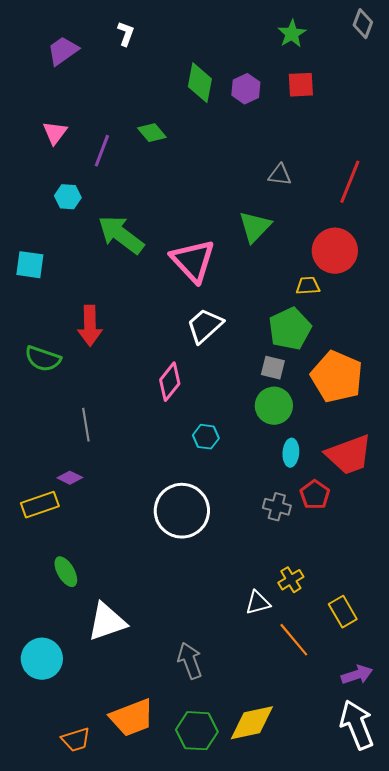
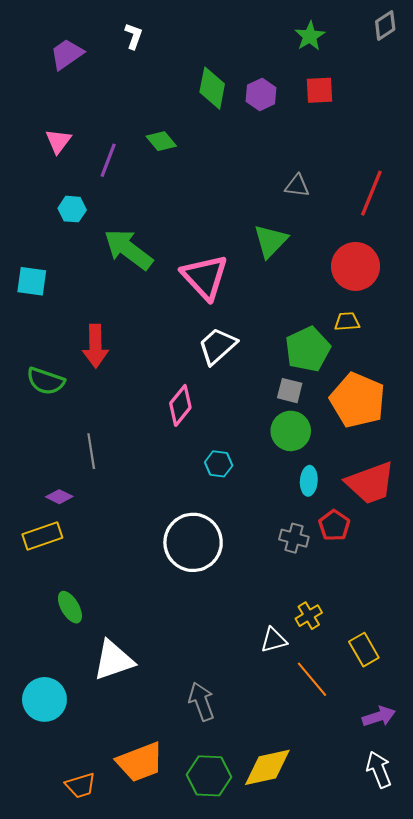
gray diamond: (363, 24) -> (385, 25), turned 36
yellow trapezoid: (308, 286) -> (347, 322), moved
purple diamond: (70, 478) -> (59, 497), moved
white arrow: (357, 725) -> (379, 770), size x0.7

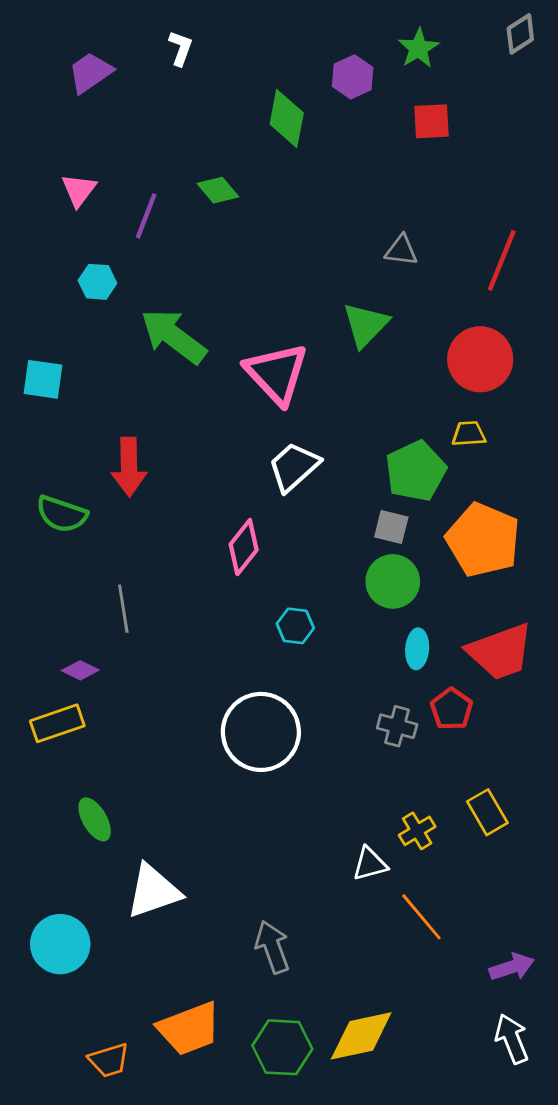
purple hexagon: (261, 94) -> (353, 77), moved
yellow rectangle: (364, 650) -> (487, 812), moved

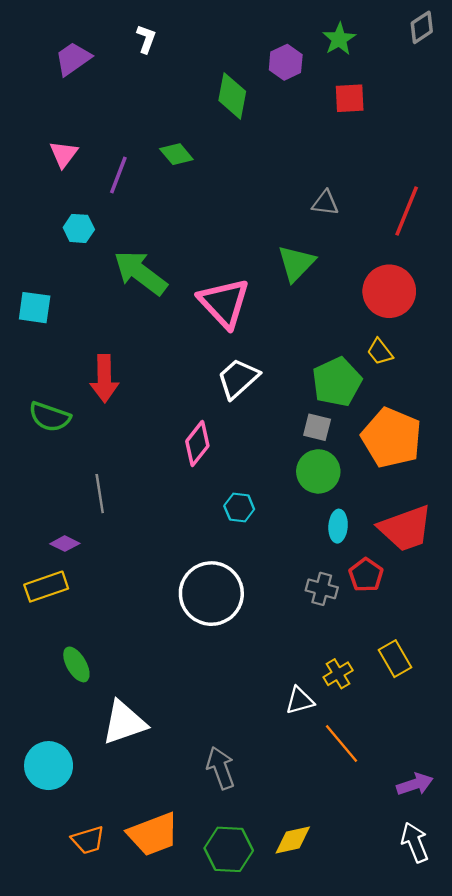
yellow trapezoid: (469, 434) -> (380, 352), turned -124
yellow diamond: (361, 1036) -> (293, 840), size x0.7
orange trapezoid: (109, 1060) -> (88, 840), moved

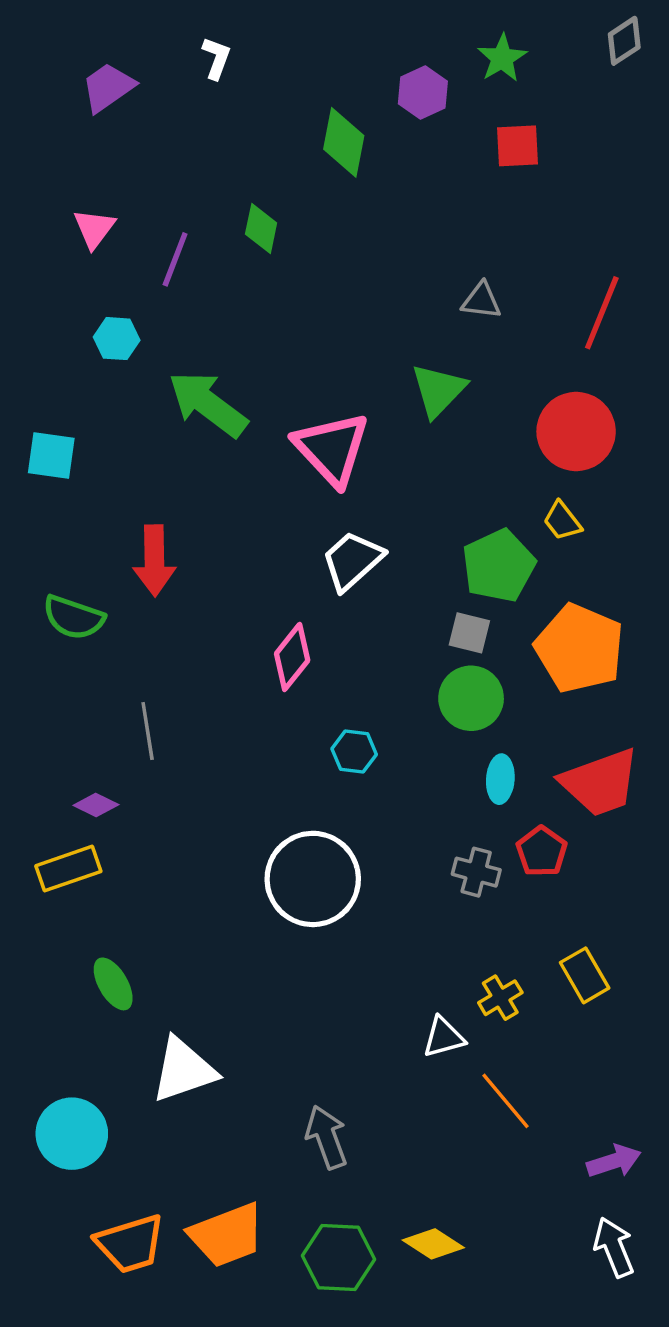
green diamond: (176, 154) -> (261, 228), turned 52
orange trapezoid: (88, 840) -> (130, 1244), size x1.4
yellow diamond: (293, 840) -> (433, 1244), turned 45

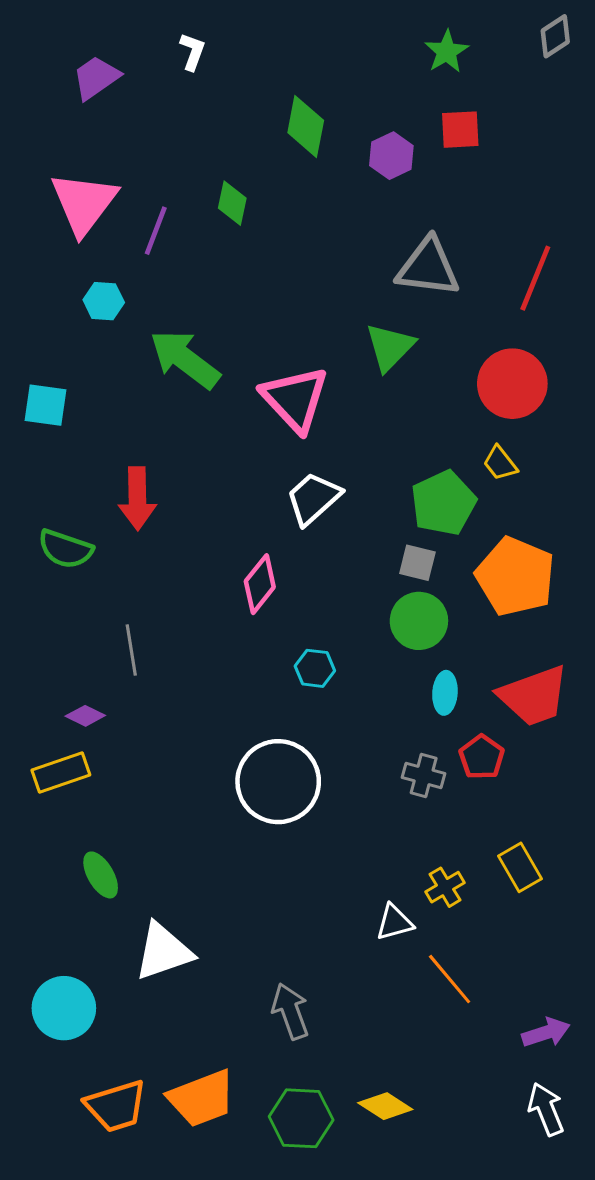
purple hexagon: (423, 92) -> (391, 156), moved
pink triangle: (94, 228) -> (84, 203), size x1.8
gray triangle: (481, 301) -> (428, 267), size x1.8

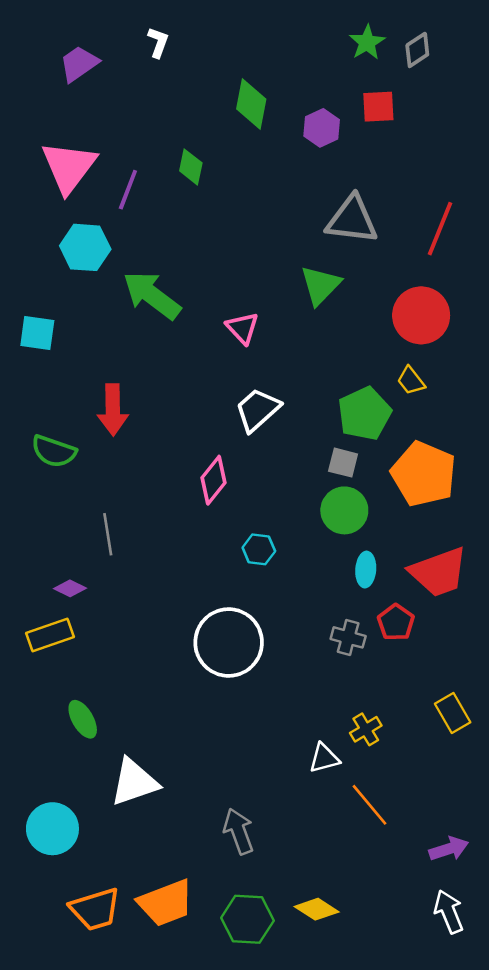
gray diamond: (555, 36) -> (417, 50), moved
cyan hexagon: (104, 301) -> (85, 247), size x1.5
pink triangle: (295, 399) -> (242, 328), size x0.6
yellow rectangle: (520, 867) -> (453, 713), moved

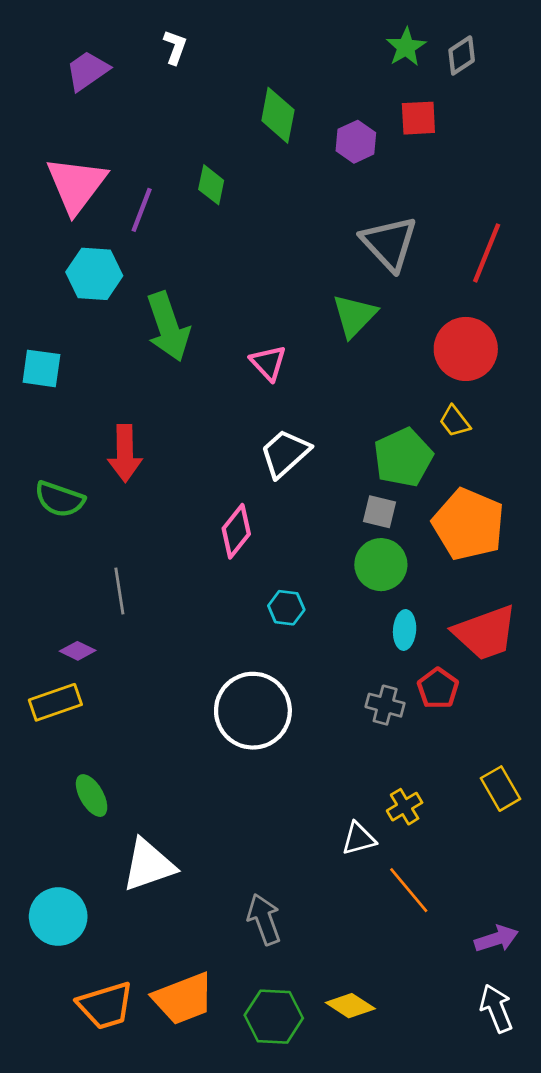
gray triangle: (352, 220) -> (389, 243), turned 40
green arrow: (152, 295) -> (168, 327), turned -146

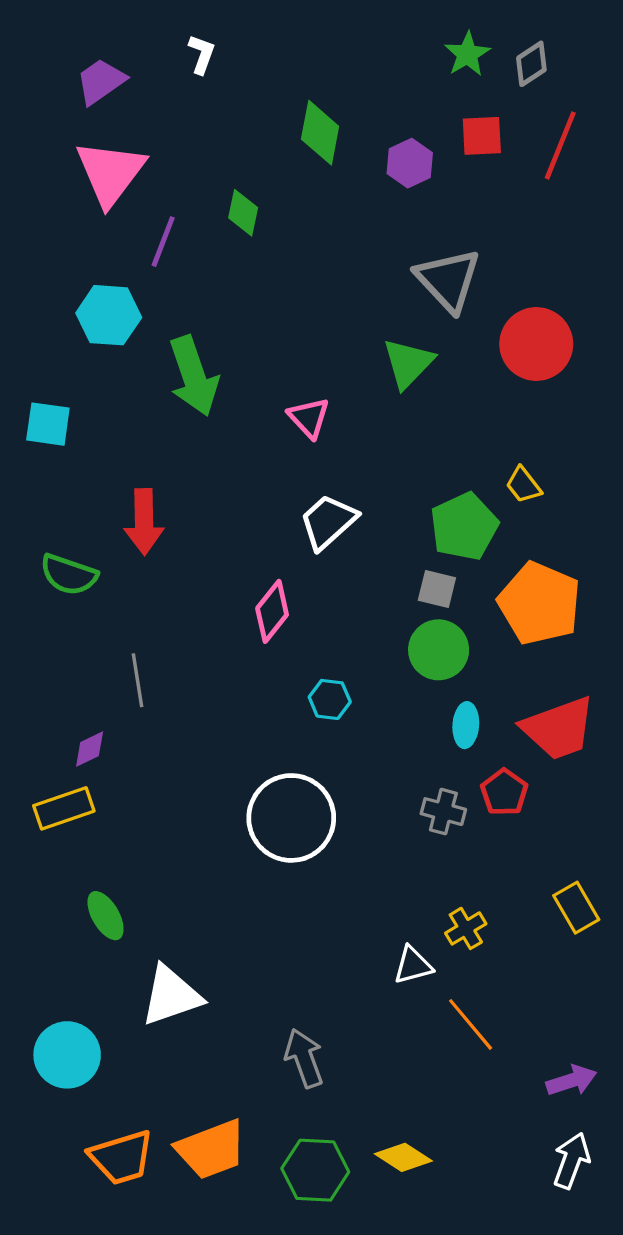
pink triangle: (76, 185) -> (110, 173), moved
red line: (487, 253) -> (560, 145), moved
red circle: (466, 349) -> (536, 344), moved
purple diamond: (78, 651) -> (90, 749), turned -52
white arrow: (496, 1008) -> (571, 1161), turned 42

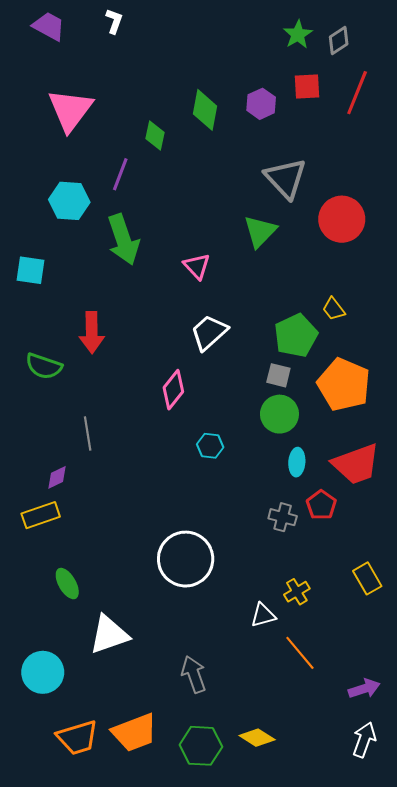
white L-shape: (202, 54) -> (114, 21), moved
purple trapezoid: (101, 81) -> (49, 26), moved, turned 64
green diamond: (320, 133) -> (205, 110), moved
purple line: (163, 242) -> (120, 174), moved
white circle: (291, 818) -> (186, 559), moved

